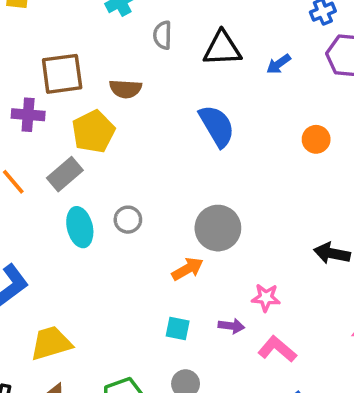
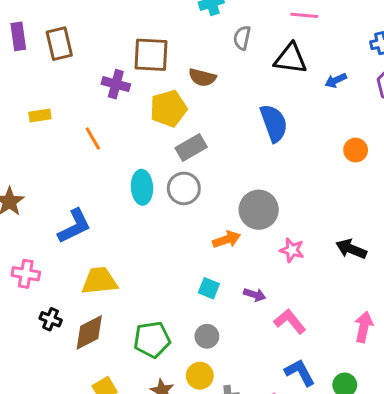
gray rectangle: (65, 174) -> (191, 147), moved
gray circle: (128, 220) -> (184, 188), size x1.4
pink star: (266, 298) -> (292, 250), moved

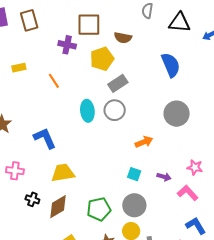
gray circle: (259, 210) -> (177, 114), moved
blue L-shape: (74, 226) -> (45, 138), turned -85
pink star: (292, 250) -> (195, 167), moved
gray circle: (207, 336) -> (134, 205), size x1.5

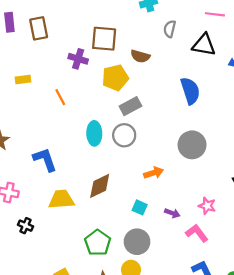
brown diamond: (58, 207) -> (100, 186), moved
green pentagon: (99, 209) -> (98, 243), turned -30

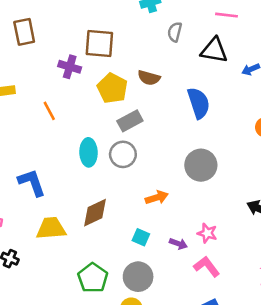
brown semicircle: (140, 56) -> (149, 78), moved
yellow pentagon: (115, 78) -> (112, 88), turned -30
pink star: (207, 206) -> (207, 233), moved

